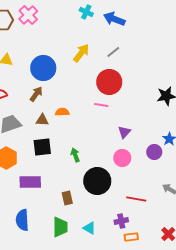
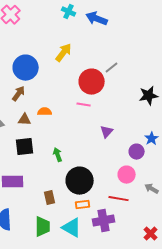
gray line: (113, 52) -> (112, 68), moved
pink circle: (122, 158) -> (127, 175), moved
purple cross: (121, 221) -> (104, 221), size x1.5
cyan triangle: (89, 228) -> (72, 228), size x1.5
orange rectangle: (131, 237) -> (83, 205), moved

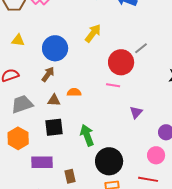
green arrow: (58, 155) -> (87, 135), size x1.5
brown rectangle: (50, 198) -> (70, 176), moved

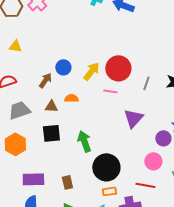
yellow arrow: (93, 33) -> (91, 71), moved
blue circle: (55, 48) -> (63, 67), moved, size x0.6
gray line: (141, 48) -> (146, 83), moved, turned -32
purple triangle: (136, 112) -> (133, 118), size x1.5
purple rectangle: (42, 162) -> (33, 179), moved

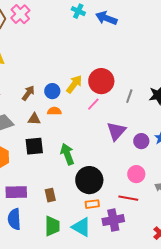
blue circle: (63, 67) -> (52, 91), moved
pink line: (110, 91) -> (93, 104), turned -56
purple circle: (163, 138) -> (141, 141), moved

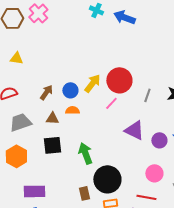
purple triangle: (116, 131) -> (134, 130), turned -45
brown rectangle: (50, 195) -> (84, 193), moved

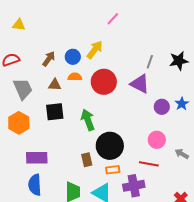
red circle: (119, 80) -> (104, 82), moved
pink line: (111, 103) -> (113, 19), moved
gray trapezoid: (20, 122) -> (23, 89), turned 85
purple triangle: (134, 130) -> (140, 84), moved

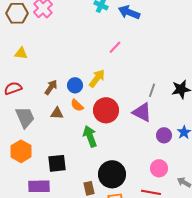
orange semicircle: (75, 77) -> (77, 105), turned -136
black square: (55, 112) -> (57, 163), moved
green arrow: (88, 120) -> (90, 136), moved

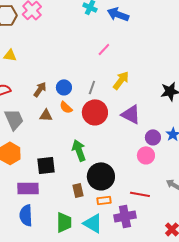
yellow arrow: (97, 78) -> (121, 80), moved
gray line: (152, 90) -> (92, 87), moved
green arrow: (90, 136) -> (79, 150), moved
pink circle: (159, 168) -> (146, 155), moved

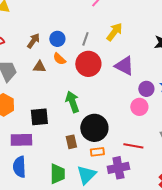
cyan triangle: (93, 223) -> (86, 175), turned 45

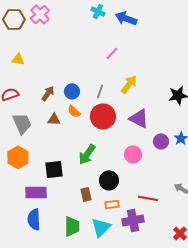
green arrow: (72, 102) -> (87, 154), turned -125
pink circle: (139, 107) -> (133, 154), moved
black circle: (94, 128) -> (109, 180), size x0.7

